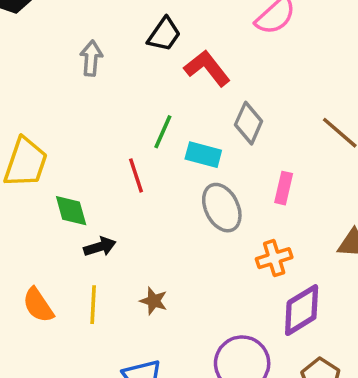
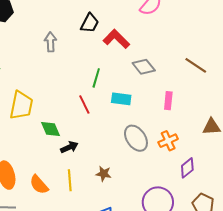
gray diamond: (249, 123) -> (144, 67), turned -55
cyan rectangle: (203, 155) -> (121, 99), moved
gray ellipse: (222, 208) -> (136, 138), moved
purple diamond: (302, 310) -> (187, 168), size x0.7

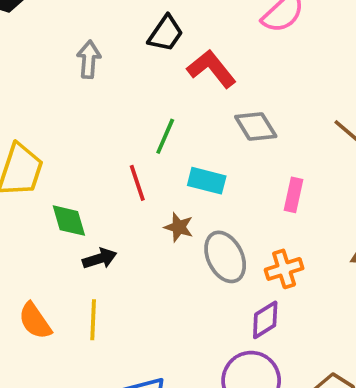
purple diamond: (187, 168) -> (265, 320), moved
brown star: (104, 174) -> (179, 227), moved

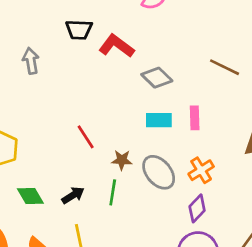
black trapezoid: (166, 33) -> (79, 30), turned 72
green line: (165, 136) -> (113, 192), moved
cyan rectangle: (207, 181) -> (159, 120), moved
green diamond: (69, 221) -> (30, 196), moved

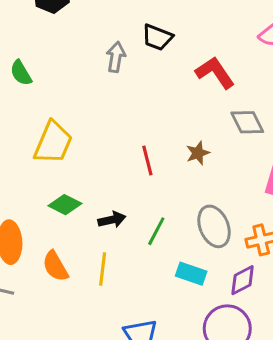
black trapezoid: (79, 30) -> (157, 37), moved
cyan rectangle: (159, 120) -> (191, 274), moved
brown star: (122, 160) -> (198, 153), moved, turned 30
green diamond: (30, 196) -> (65, 205), turned -52

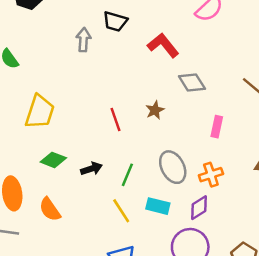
yellow line: (103, 269) -> (121, 211), moved, turned -35

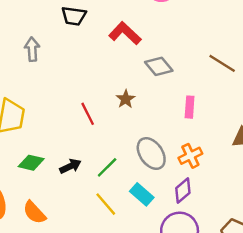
gray arrow: (84, 40) -> (32, 49), moved
green line: (127, 175) -> (107, 167), turned 30
cyan rectangle: (158, 206) -> (142, 194), turned 35

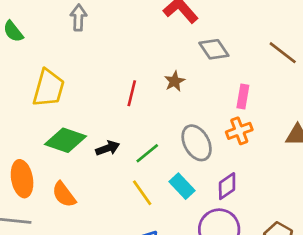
red line: (88, 114) -> (132, 93), turned 35
orange cross: (190, 156) -> (239, 131), moved
green diamond: (31, 163) -> (66, 140), size x1.4

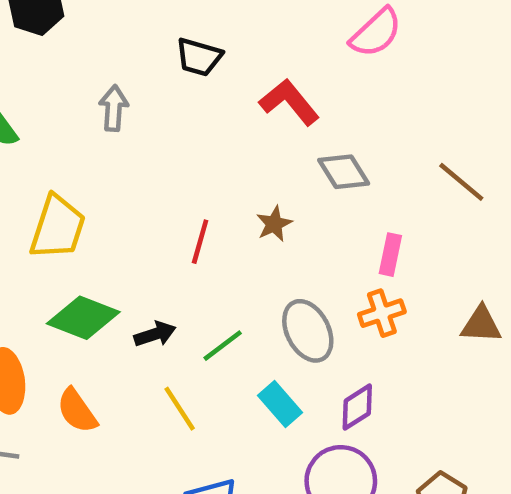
yellow line: (142, 193) -> (180, 409), moved

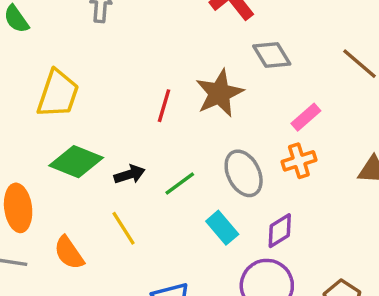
brown star: (274, 224) -> (219, 93), size x1.8
pink rectangle: (390, 255) -> (306, 117), turned 36
yellow line: (180, 409) -> (124, 228), moved
orange semicircle: (77, 411) -> (69, 253), moved

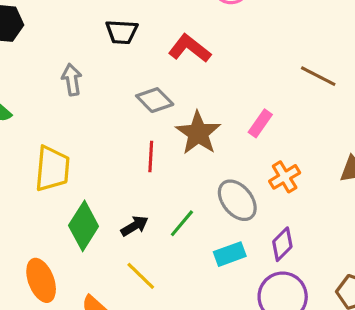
gray diamond: (272, 55) -> (155, 100), moved
pink rectangle: (306, 117) -> (260, 123), moved
green diamond: (76, 162) -> (84, 226), turned -66
cyan rectangle: (222, 228) -> (230, 254), turned -56

